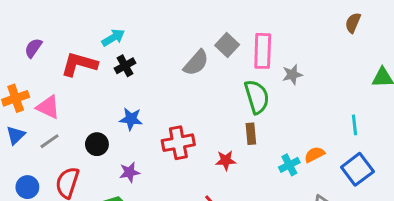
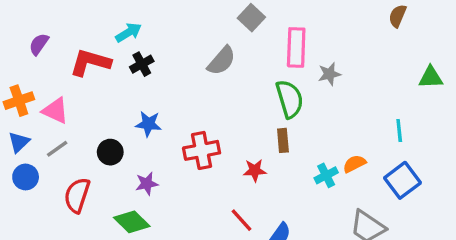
gray square: (227, 45) -> (251, 18), moved
blue circle: (27, 187) -> (26, 177), moved

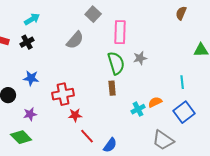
cyan arrow: (128, 33) -> (32, 19), moved
gray star: (329, 74) -> (140, 58), moved
red star: (255, 170) -> (75, 115), moved

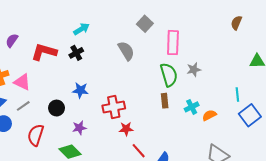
gray semicircle: (75, 40) -> (126, 51), turned -72
cyan cross: (138, 109) -> (192, 107), moved
blue square: (184, 112) -> (250, 115), moved

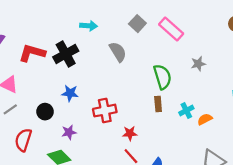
cyan arrow: (81, 29) -> (88, 26), moved, turned 35
pink rectangle: (173, 43) -> (171, 29), moved, turned -50
black cross: (76, 53) -> (66, 54), size x1.6
gray star: (194, 70) -> (198, 64), moved
red star: (126, 129) -> (130, 133), moved

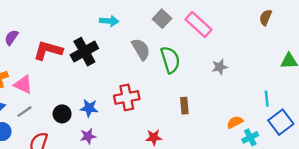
gray star: (198, 64) -> (220, 67), moved
green semicircle: (162, 77) -> (170, 60), moved
blue star: (70, 93) -> (89, 108), moved
red cross: (105, 111) -> (127, 97), moved
cyan cross: (186, 111) -> (250, 137), moved

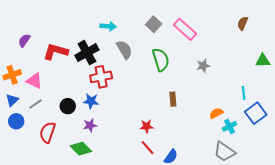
gray semicircle: (141, 49) -> (124, 50), moved
red cross: (127, 97) -> (101, 77), moved

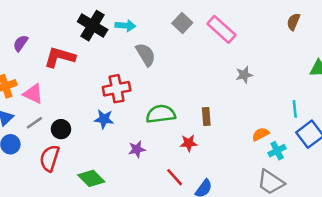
black cross: (87, 53) -> (93, 26), moved, turned -30
green semicircle: (161, 60) -> (161, 114), moved, turned -80
black circle: (68, 106) -> (61, 129), moved
purple star: (90, 125) -> (137, 149), moved
red star: (147, 126) -> (189, 143), moved

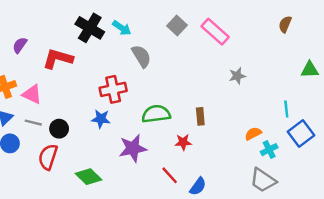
cyan arrow: (125, 26) -> (122, 28), turned 30
gray line: (34, 123) -> (33, 123), turned 49
purple star: (137, 149) -> (133, 148), size x1.6

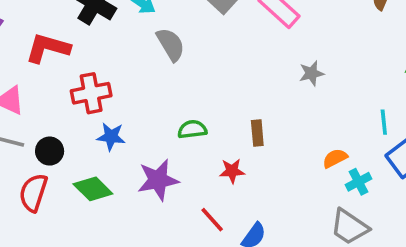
red cross: (113, 89) -> (91, 93), moved
green semicircle: (156, 114) -> (192, 129), size x0.7
green diamond: (89, 177) -> (93, 189), moved

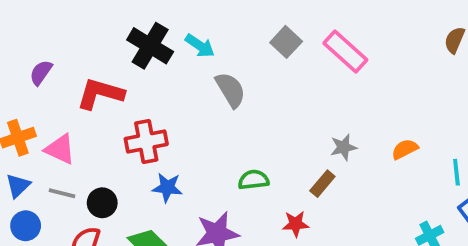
gray star: (312, 73) -> (343, 147), moved
brown rectangle: (257, 133) -> (322, 184), turned 45
orange semicircle: (335, 158) -> (405, 149), moved

